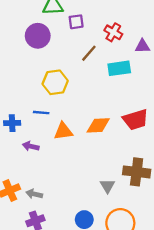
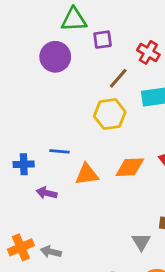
yellow hexagon: (55, 82) -> (110, 114), moved

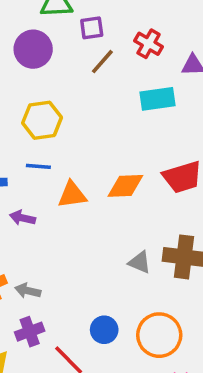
brown line: (118, 78) -> (102, 62), moved
yellow hexagon: (110, 114) -> (42, 120), moved
gray triangle: (141, 242) -> (140, 262), moved, turned -36

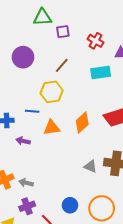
purple circle: (33, 49) -> (23, 57), moved
brown line: (102, 62) -> (62, 65), moved
yellow hexagon: (42, 120) -> (52, 92), moved
orange diamond: (125, 186) -> (82, 123), turned -40

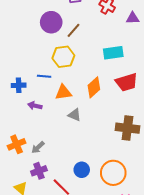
purple circle: (23, 57) -> (51, 22), moved
cyan rectangle: (101, 72) -> (113, 53), moved
gray triangle: (90, 166) -> (75, 115), moved
gray arrow: (26, 183) -> (38, 147), turned -56

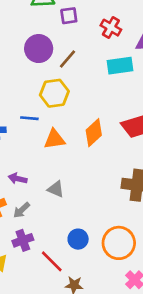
cyan rectangle: (113, 53) -> (120, 66), moved
purple arrow: (35, 106) -> (18, 179), moved
gray triangle: (75, 115) -> (56, 189), moved

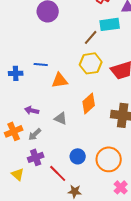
brown line: (68, 59) -> (91, 37), moved
yellow hexagon: (54, 93) -> (91, 63), moved
orange diamond: (94, 133) -> (89, 103), moved

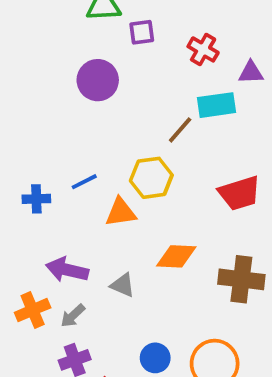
yellow hexagon: (91, 63) -> (151, 178), moved
blue line: (41, 64) -> (84, 182), turned -32
orange diamond: (89, 103) -> (176, 256), turned 45
purple arrow: (32, 110) -> (67, 270), size x1.5

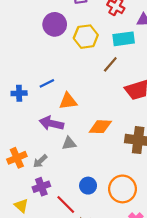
brown line: (180, 130) -> (110, 64), moved
yellow hexagon: (151, 178) -> (86, 37), moved
purple arrow: (67, 270) -> (51, 123), moved
gray triangle: (123, 285) -> (69, 143), turned -32

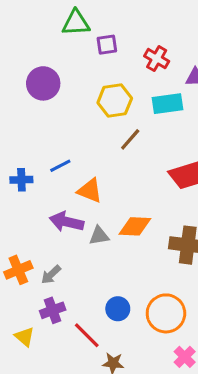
purple circle: (55, 24) -> (43, 83), moved
brown line: (110, 64) -> (130, 139), moved
orange triangle: (68, 101) -> (90, 191), turned 30
gray triangle: (69, 143) -> (99, 236), moved

